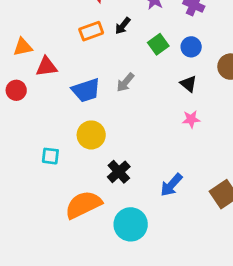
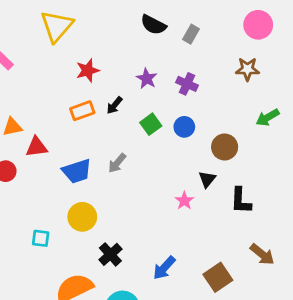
black triangle: (188, 84) -> (207, 179), moved, turned 30
pink star: (191, 119) -> (184, 201), turned -30

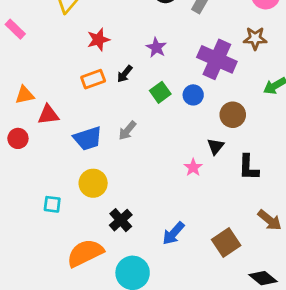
purple cross: (187, 84) -> (217, 59), moved, size x1.8

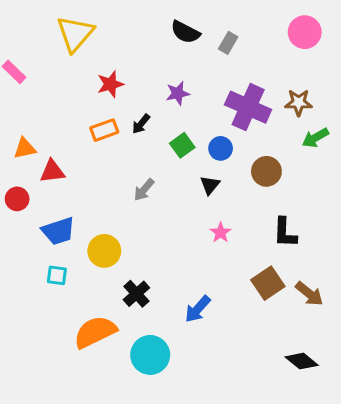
brown star: (255, 38) -> (299, 103), moved
purple star: (156, 48) -> (178, 93), turned 30
blue trapezoid: (88, 138) -> (58, 231), moved
black triangle: (216, 146) -> (210, 185), moved
brown square: (226, 243) -> (268, 283), moved

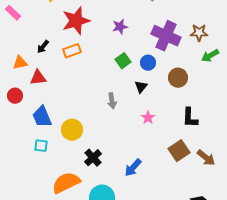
red star: (110, 84) -> (76, 21), size x1.6
black arrow: (141, 124) -> (43, 47), moved
gray arrow: (144, 190) -> (112, 101), moved, turned -49
blue trapezoid: (58, 231) -> (42, 117), turned 85

